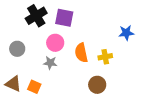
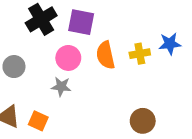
orange semicircle: (81, 53) -> (105, 55), moved
yellow cross: (105, 57) -> (140, 54), moved
brown circle: (97, 85) -> (143, 121), moved

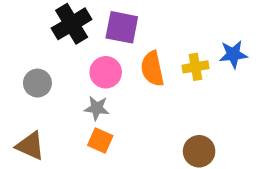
orange square: (38, 121) -> (100, 140), moved

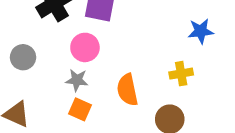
yellow cross: (195, 67) -> (181, 74), moved
orange semicircle: (152, 69) -> (127, 90), moved

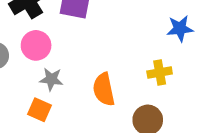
pink circle: (85, 47) -> (36, 45), moved
orange square: (80, 109) -> (39, 110), moved

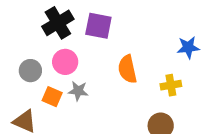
orange semicircle: (104, 89) -> (127, 69), moved
orange square: (39, 110) -> (52, 97), moved

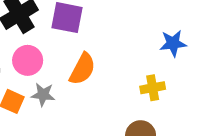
orange semicircle: (127, 69) -> (82, 69), moved, turned -140

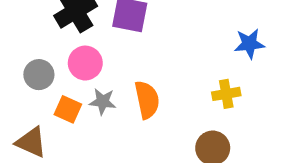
orange semicircle: (82, 69) -> (147, 100), moved, turned -40

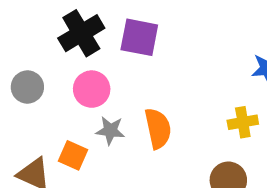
gray circle: (39, 75) -> (27, 87), moved
orange square: (68, 109) -> (73, 155), moved

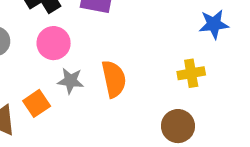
orange square: (73, 155) -> (37, 103), turned 32

